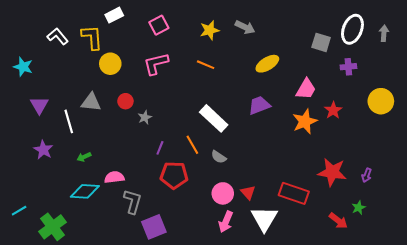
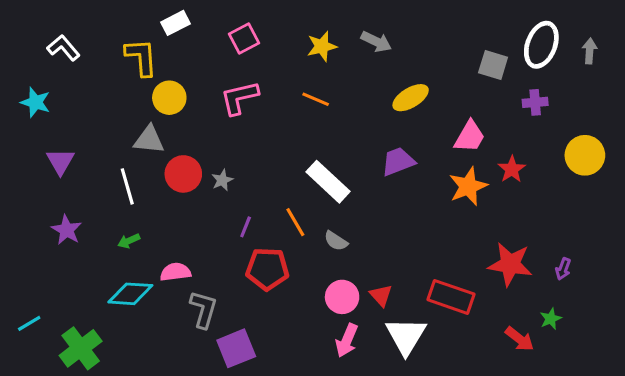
white L-shape: (58, 36) -> (63, 48), moved
red circle: (125, 101) -> (183, 174), moved, size x1.5
gray triangle: (91, 102) -> (149, 140), moved
white line: (69, 121) -> (127, 186), moved

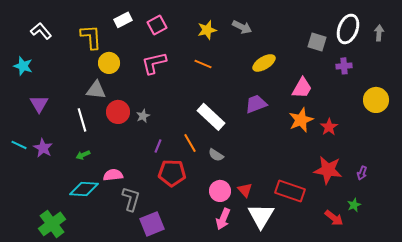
white rectangle: (176, 23) -> (123, 20), moved
red star: (512, 169) -> (329, 127), moved
cyan line: (29, 323) -> (19, 145), moved, turned 56

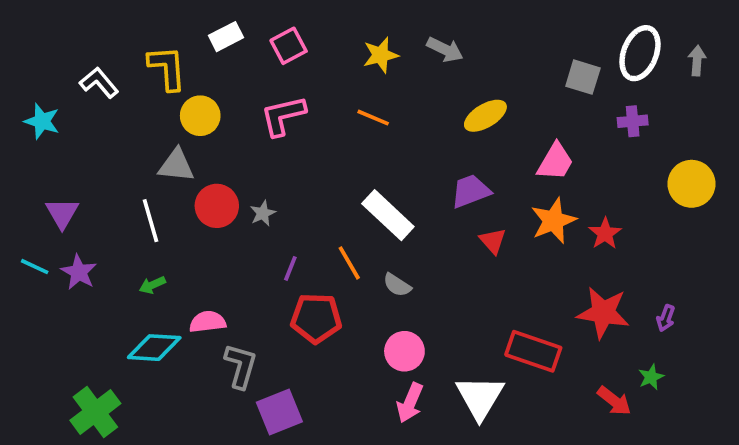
white L-shape: (41, 31) -> (99, 83), moved
purple triangle: (39, 104) -> (62, 213), moved
red triangle: (245, 190) -> (493, 241), moved

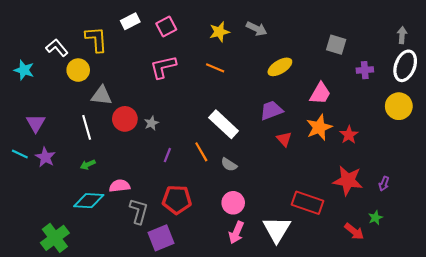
white ellipse: (640, 53) -> (405, 66), moved
yellow circle: (200, 116) -> (78, 70), moved
red pentagon: (316, 318) -> (177, 200), moved

